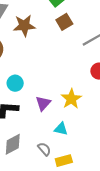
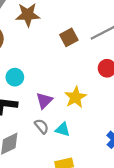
brown square: (64, 22) -> (69, 37), moved
gray semicircle: (44, 149) -> (42, 126), moved

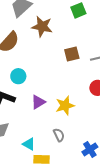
gray semicircle: (42, 126) -> (59, 135), moved
cyan triangle: (63, 129) -> (29, 144), moved

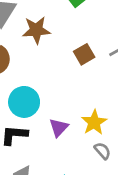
cyan circle: (18, 76) -> (24, 102), size x1.5
gray semicircle: (59, 135) -> (102, 151), moved

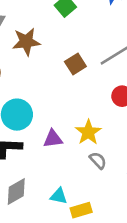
purple triangle: (59, 128) -> (53, 139), turned 42

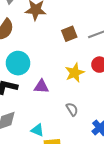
yellow star: (88, 132) -> (75, 73), moved

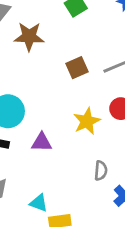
gray semicircle: (72, 109) -> (101, 171), moved, turned 40

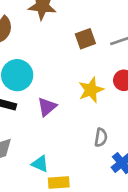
purple triangle: (42, 142) -> (47, 107), turned -45

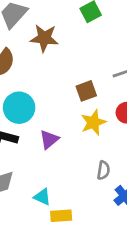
brown square: (85, 39) -> (86, 91), moved

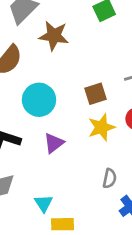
cyan circle: (19, 108) -> (39, 100), moved
cyan triangle: (42, 197) -> (44, 203), turned 30

